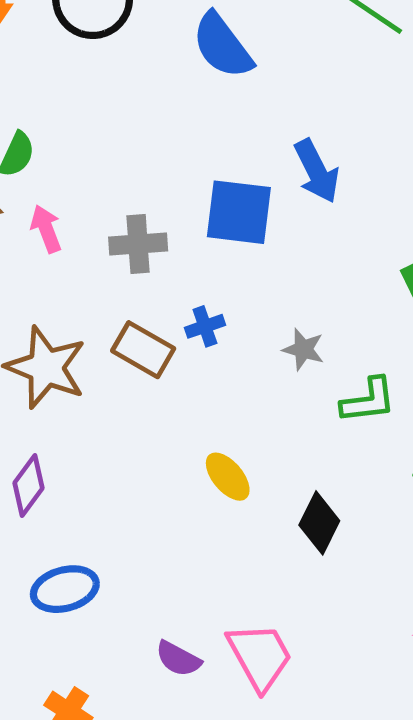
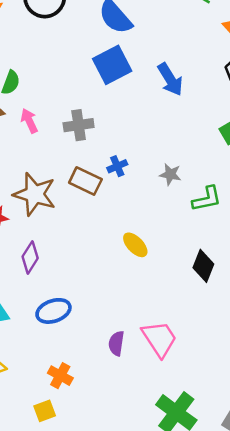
blue square: (239, 212) -> (112, 65), moved, turned -30
black diamond: (319, 523) -> (203, 266), moved
purple semicircle: (178, 659) -> (116, 343), turned 75

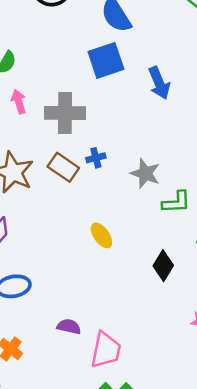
gray cross: (79, 125) -> (65, 113), size x1.4
gray star: (170, 174) -> (145, 173), size x1.4
pink trapezoid: (159, 339) -> (106, 350), moved, turned 36
purple semicircle: (116, 343) -> (69, 327), turned 85

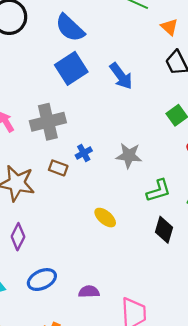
brown rectangle: (63, 167) -> (58, 168), size x0.7
green L-shape: (176, 202) -> (159, 191), moved
purple semicircle: (69, 327) -> (89, 292), moved

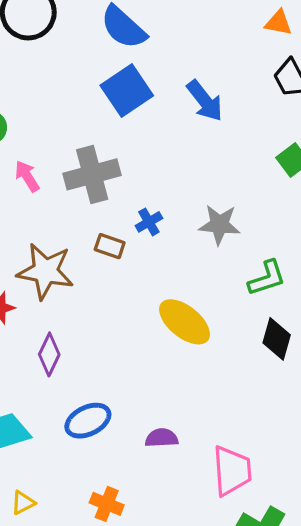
orange triangle: (169, 27) -> (278, 23), turned -30
yellow ellipse: (105, 218) -> (185, 322), size x1.5

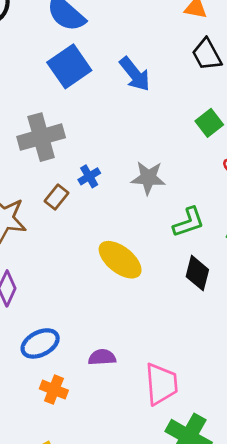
brown rectangle: (110, 246) -> (57, 197), turned -70
orange cross: (107, 504) -> (54, 390), moved

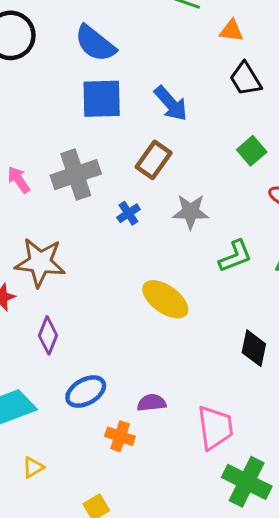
blue square: (69, 66) -> (102, 99), turned 36
brown rectangle: (57, 197) -> (154, 160), moved, size x1.4
black diamond: (197, 273) -> (254, 348), moved
orange cross: (54, 390) -> (120, 436), moved

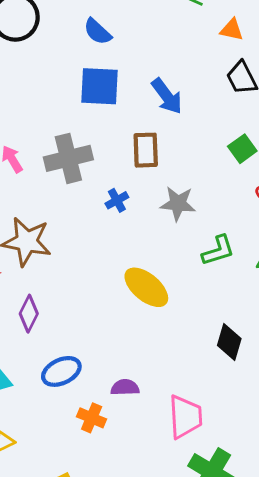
blue semicircle: (95, 43) -> (98, 32), size x0.7
brown rectangle: (154, 160) -> (146, 150), turned -42

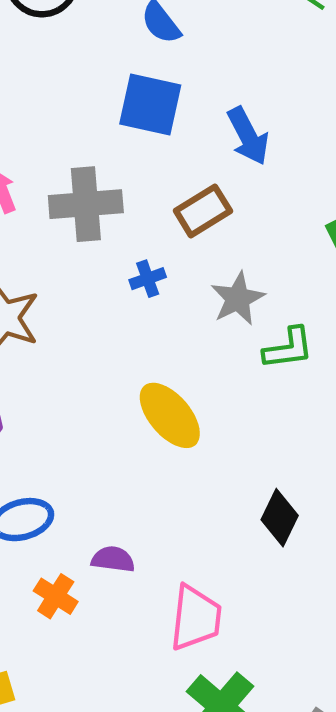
brown rectangle: (146, 150) -> (203, 211), turned 51
gray star: (178, 204) -> (238, 299), turned 30
green L-shape: (218, 251) -> (288, 348), moved

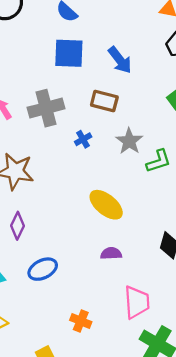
brown rectangle: (203, 211) -> (104, 101), turned 56
purple semicircle: (113, 559) -> (111, 253), moved
orange cross: (56, 596) -> (81, 321), moved

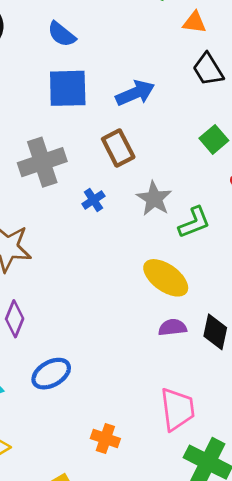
blue arrow: (120, 60) -> (135, 93), turned -72
brown rectangle: (104, 101) -> (118, 148), turned 52
yellow ellipse: (106, 205) -> (166, 278), moved
purple semicircle: (111, 253) -> (172, 327), moved

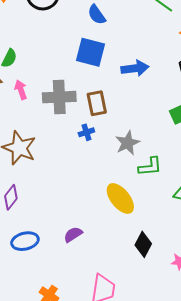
brown rectangle: (118, 148) -> (97, 103), moved
purple semicircle: (172, 327) -> (73, 234), moved, turned -42

